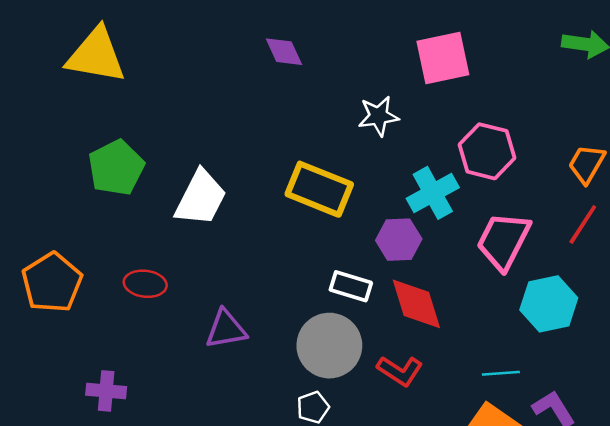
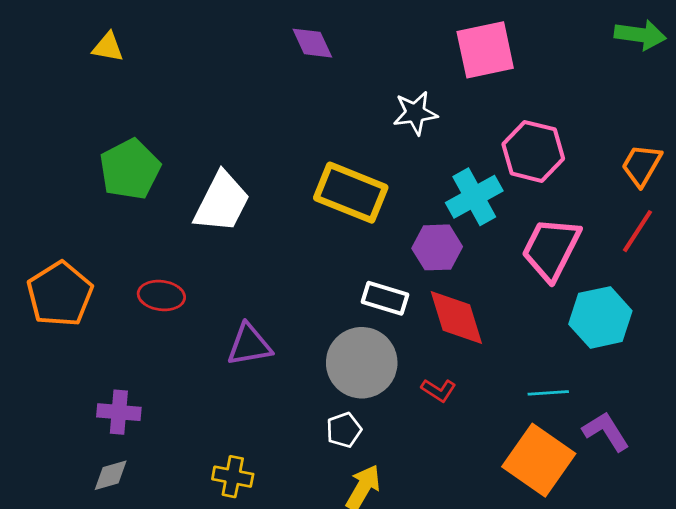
yellow triangle: (96, 55) -> (108, 47), size x0.5
red L-shape: (400, 371) -> (439, 390), size x0.7

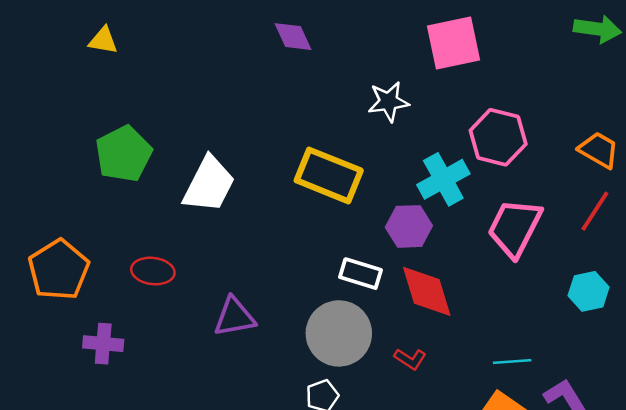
orange trapezoid: (642, 165) -> (599, 150), turned 90
cyan hexagon: (600, 317) -> (589, 291), moved, size x0.7
purple cross: (119, 412) -> (103, 344), moved

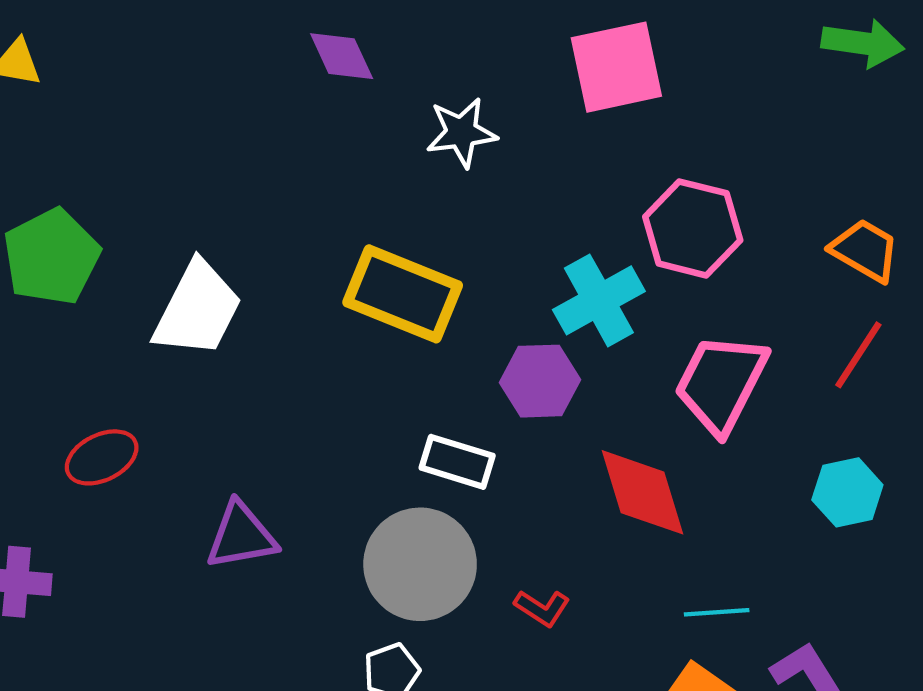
white star: (389, 102) -> (461, 132), moved
red ellipse: (153, 271) -> (102, 457), turned -33
red diamond: (427, 291) -> (642, 492), moved

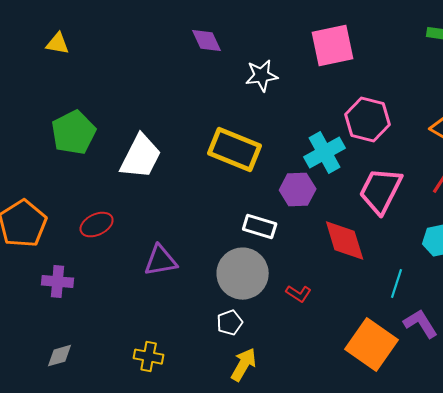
cyan line: (717, 612) -> (397, 284), moved, turned -68

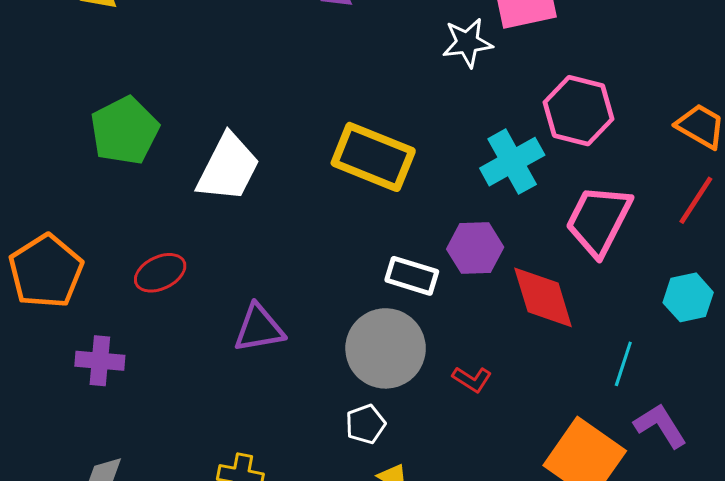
white star: (262, 76) -> (467, 43), moved
purple hexagon: (298, 190) -> (475, 248), moved

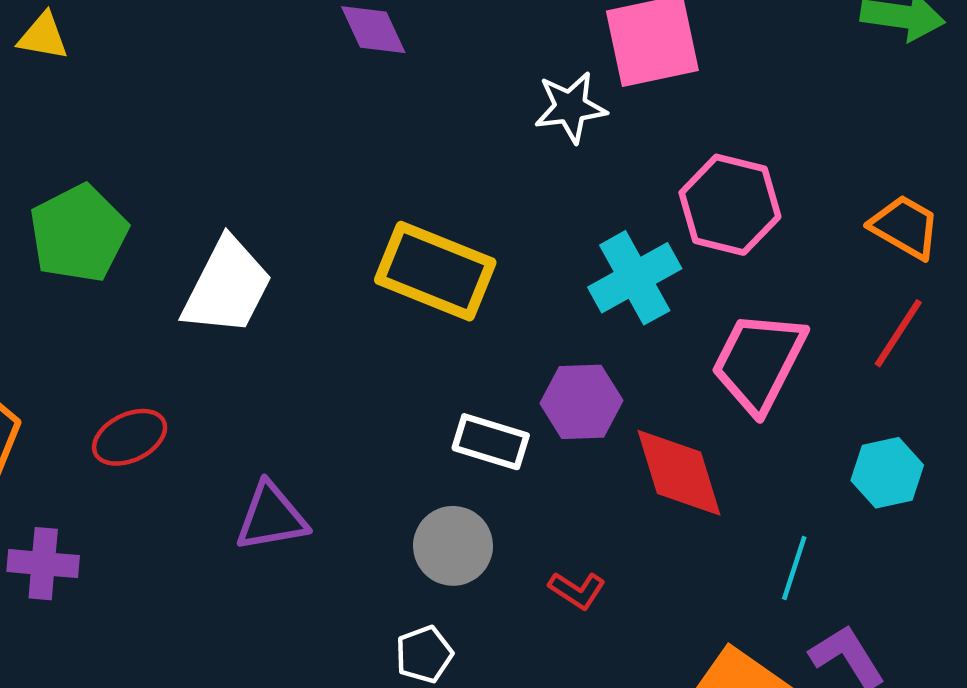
gray circle: (386, 348) -> (453, 546), size x0.7

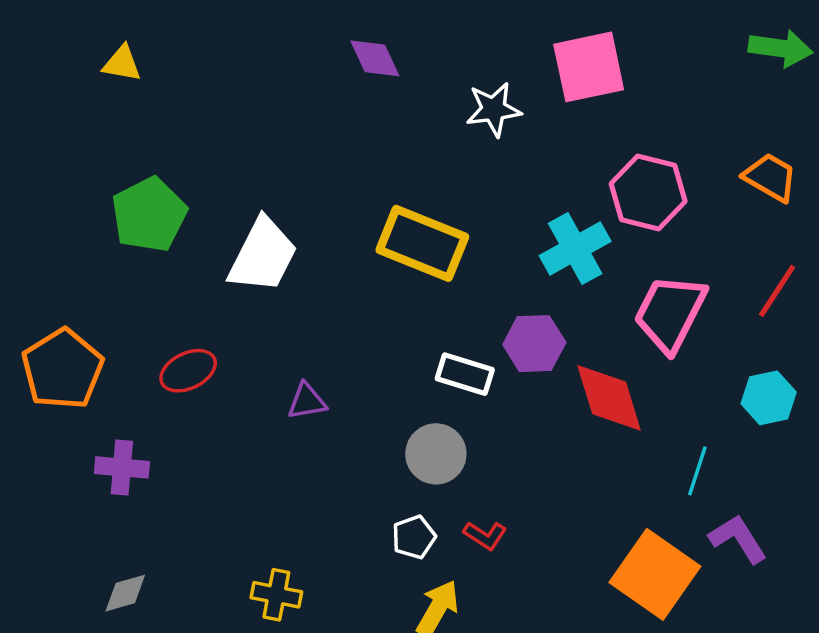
white star: (570, 107) -> (494, 109), moved
orange trapezoid: (905, 227) -> (770, 177), moved
purple triangle: (271, 517) -> (307, 401), moved, size x0.7
red L-shape: (577, 590) -> (485, 535), moved

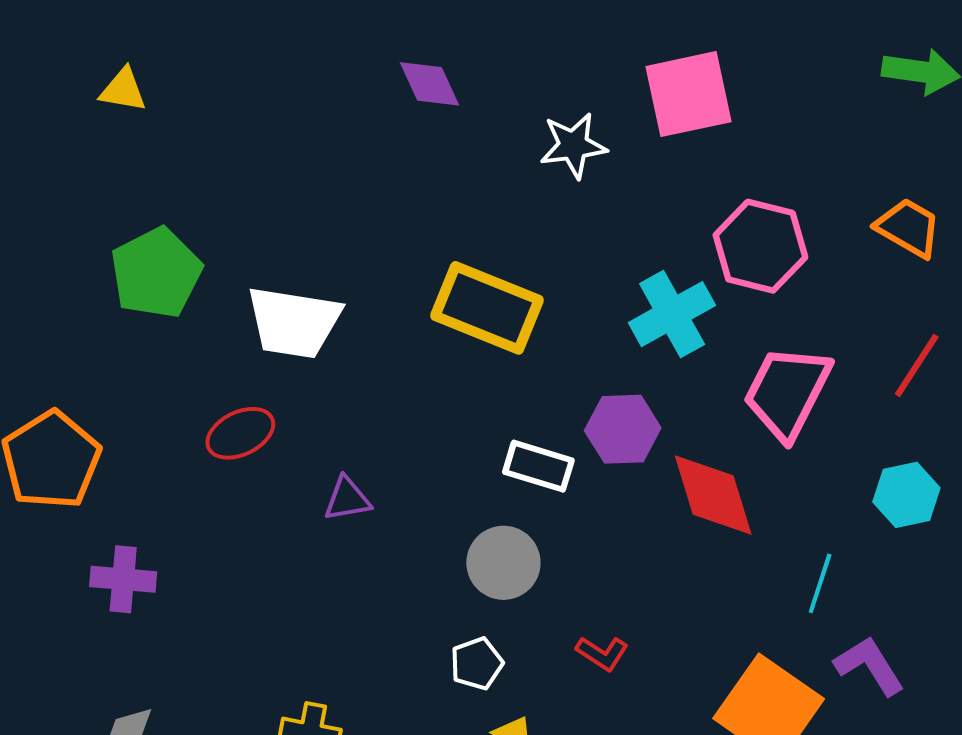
white trapezoid: (263, 255) -> (294, 322), turned 72
red ellipse: (188, 371) -> (240, 433), moved
red L-shape: (485, 535) -> (602, 653), moved

